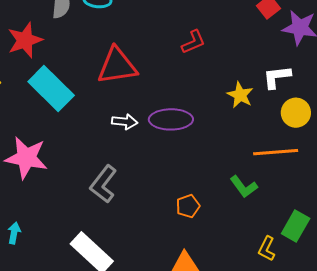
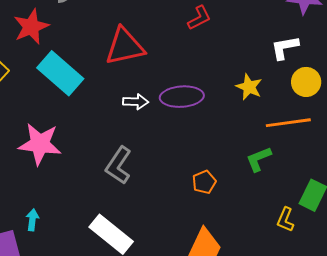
yellow star: (240, 95) -> (249, 87), moved
green L-shape: (244, 187) -> (259, 159), turned 108

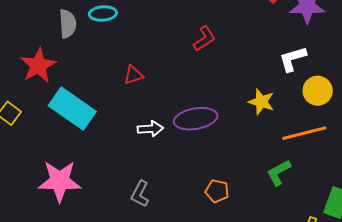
red triangle: (125, 47) -> (133, 75), size x0.5
gray L-shape: (118, 165) -> (140, 194), size x0.7
orange pentagon: (204, 182) -> (217, 191), moved, turned -30

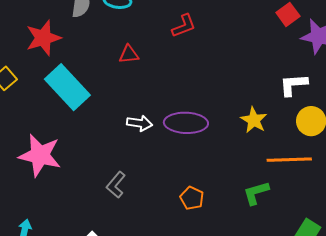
red L-shape: (205, 39) -> (184, 26), moved
red triangle: (133, 75) -> (129, 54), moved

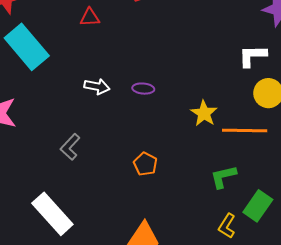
yellow star: (254, 120) -> (204, 113), moved
purple ellipse: (186, 123) -> (143, 89), size x0.5
green L-shape: (256, 193) -> (223, 177), moved

